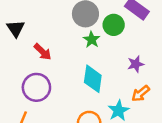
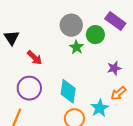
cyan diamond: (93, 79) -> (68, 91), moved

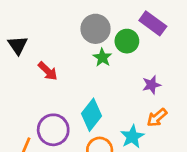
purple circle: (29, 88) -> (53, 130), moved
cyan diamond: (68, 91) -> (91, 115), turned 30

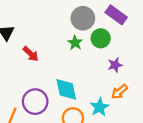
gray circle: (96, 29) -> (83, 18), moved
green circle: (127, 41) -> (101, 38), moved
cyan diamond: (91, 115) -> (66, 89), turned -50

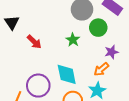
green star: (75, 43) -> (73, 40), moved
orange arrow: (120, 92) -> (101, 69), moved

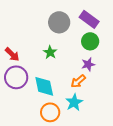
green circle: (98, 28) -> (90, 41), moved
purple circle: (38, 86) -> (16, 77), moved

